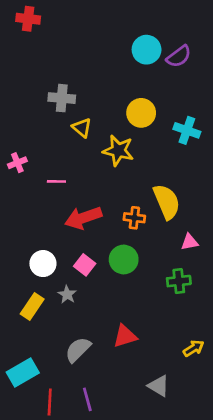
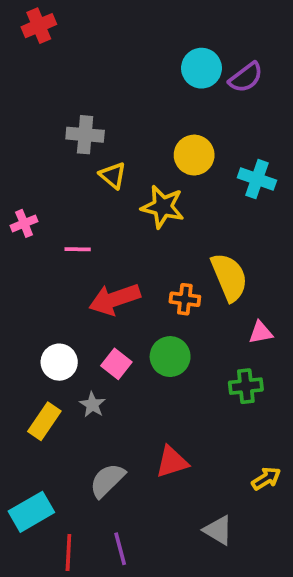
red cross: (28, 19) -> (39, 26), turned -30

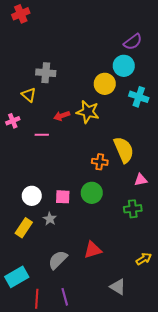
cyan circle: (201, 68) -> (124, 66), moved
yellow triangle: (113, 175) -> (29, 95), moved
red arrow: (115, 299) -> (62, 116), moved, size x0.6
pink square: (116, 364) -> (63, 197), turned -35

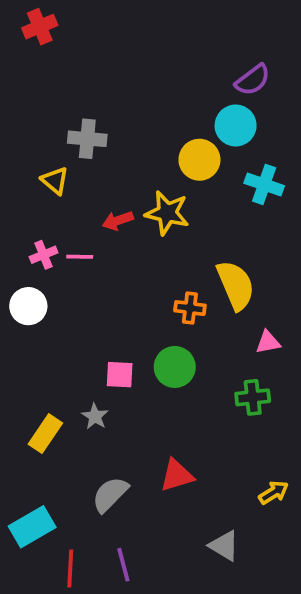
pink cross: (13, 121) -> (44, 255), moved
white circle: (32, 196) -> (28, 306), moved

